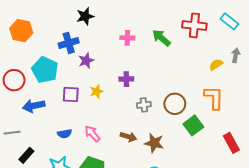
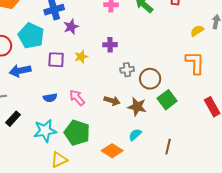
brown circle: (175, 104) -> (150, 79), moved
green square: (193, 125) -> (167, 100), moved

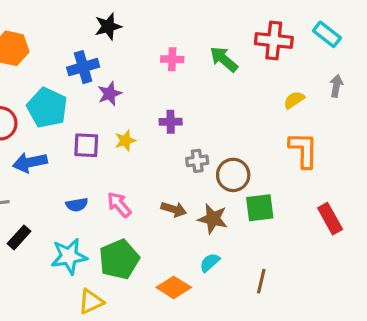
yellow semicircle: (197, 31) -> (294, 100), moved
green square: (167, 100) -> (260, 208), turned 30
green pentagon: (77, 133) -> (119, 259), turned 30

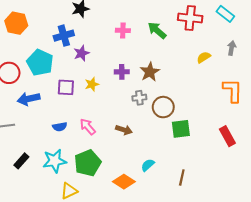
orange L-shape: (303, 150) -> (233, 90), moved
brown star: (213, 219) -> (150, 72), moved, turned 30
black rectangle: (19, 237) -> (21, 161), moved

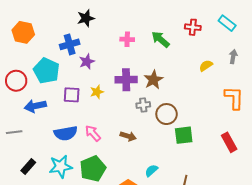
red cross: (190, 18) -> (193, 27), size x0.7
purple cross: (122, 72) -> (126, 80), size x1.5
blue semicircle: (60, 127) -> (66, 133), size x1.6

